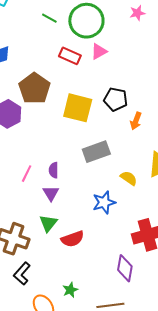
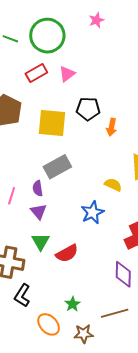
pink triangle: (99, 52) -> (67, 74), moved
red rectangle: (70, 56) -> (36, 73), turned -45
gray rectangle: (96, 152) -> (57, 167), moved

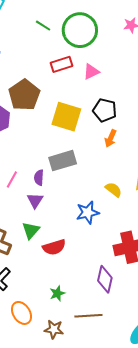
orange arrow: (112, 127) -> (111, 138), moved
green star: (72, 304) -> (57, 293), moved

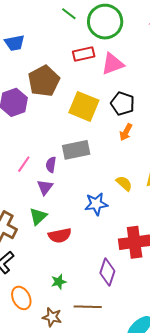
pink triangle: (91, 72) -> (113, 64), size x1.4

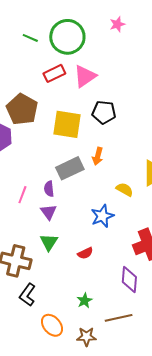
orange arrow: (126, 132) -> (98, 156), moved
red semicircle: (60, 235) -> (85, 253), moved, size x0.7

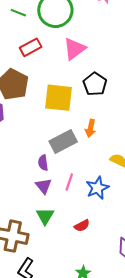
red rectangle: (54, 73) -> (31, 47), moved
black pentagon: (104, 112) -> (95, 84), turned 30
pink line: (22, 195) -> (69, 182), moved

